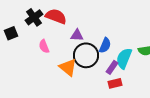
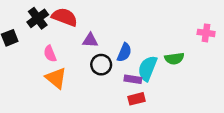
black circle: (86, 55) -> (101, 65), size x0.7
orange triangle: (68, 67) -> (56, 78), moved
purple rectangle: (112, 67) -> (133, 79), turned 64

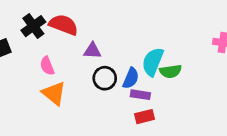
blue semicircle: (124, 52) -> (131, 78), moved
green semicircle: (174, 59) -> (171, 71), moved
cyan semicircle: (148, 68) -> (153, 62), moved

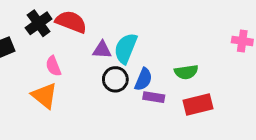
cyan semicircle: (153, 62) -> (126, 48), moved
orange triangle: (54, 93) -> (44, 96), moved
red rectangle: (144, 117) -> (198, 104), moved, size x1.4

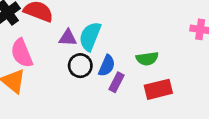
pink semicircle: (53, 66) -> (22, 53), size x1.5
purple rectangle: (154, 97) -> (117, 82), turned -72

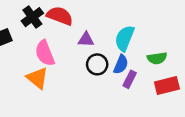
cyan semicircle: (90, 36) -> (125, 38), moved

